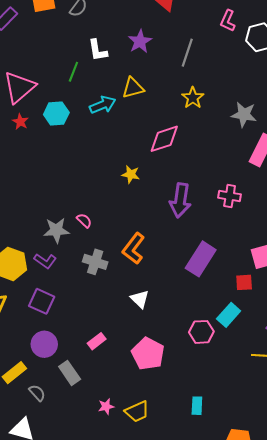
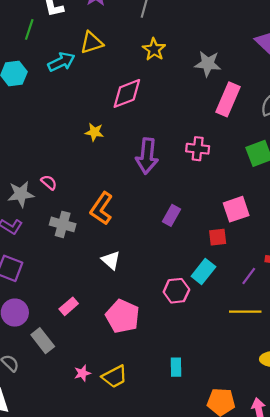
purple rectangle: (201, 259) -> (171, 215), size x0.6

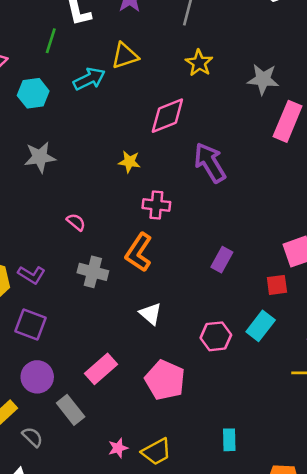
pink cross: (198, 149) -> (156, 205), moved
purple arrow: (147, 156) -> (210, 163), moved, turned 144
gray star: (21, 194) -> (40, 157), moved
pink hexagon: (176, 291) -> (216, 336), moved
pink rectangle: (69, 306) -> (101, 369), size x1.4

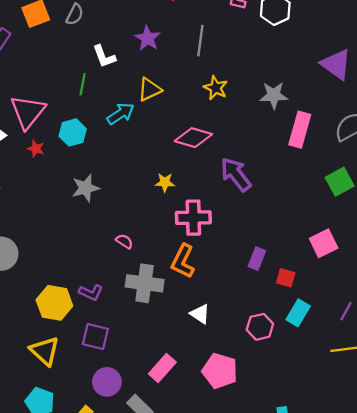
pink diamond: (167, 116) -> (193, 138), turned 45
pink cross: (156, 205) -> (193, 218), size x1.4
gray cross: (93, 272) -> (145, 283), size x1.4
red square: (277, 285) -> (286, 278), moved, turned 30

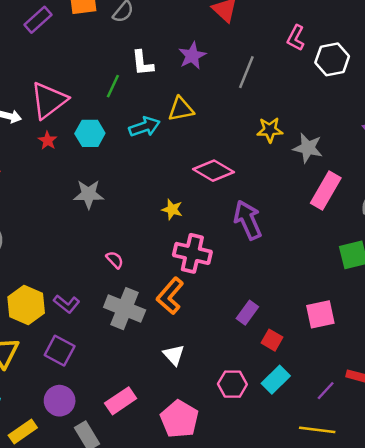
yellow star: (216, 88) -> (270, 130), moved, turned 30

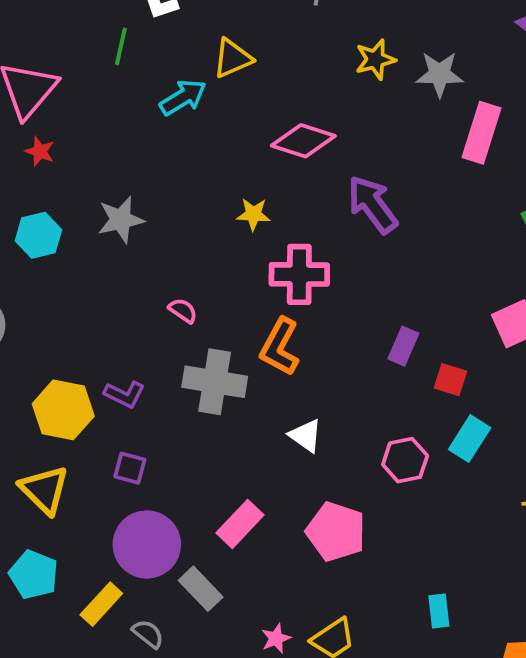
cyan hexagon: (90, 133) -> (38, 235), moved
purple square: (60, 351) -> (130, 468), size x0.7
purple circle: (60, 401) -> (147, 544), size x1.4

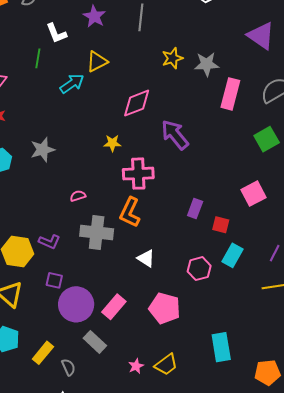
pink diamond: (303, 141) -> (137, 103), turned -36
pink semicircle: (183, 311) -> (78, 196), turned -49
purple circle: (147, 544) -> (76, 304), moved
cyan rectangle: (439, 611) -> (221, 347), size x1.6
gray semicircle: (148, 634) -> (68, 367), turned 30

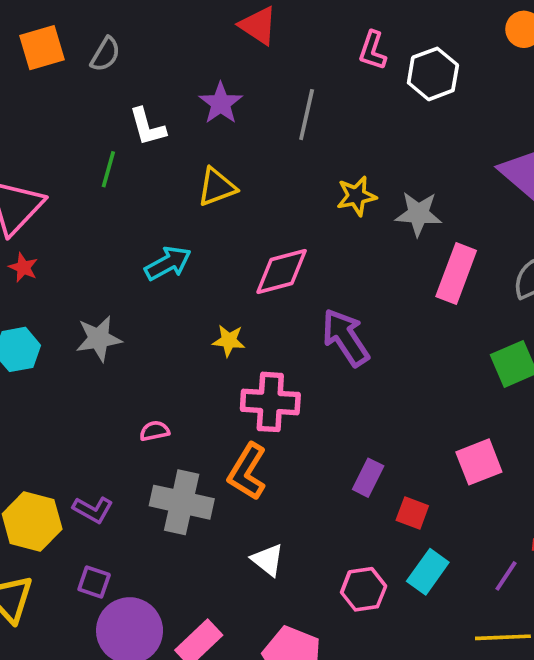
cyan arrow: (72, 83) -> (168, 263), moved

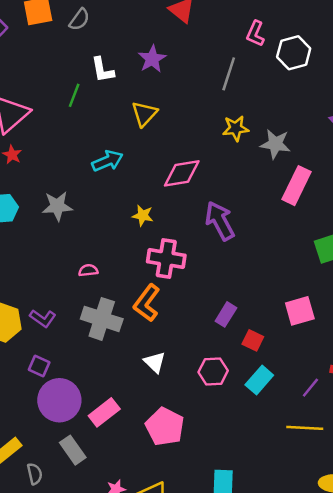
gray line: (307, 115) -> (229, 74), moved
yellow triangle: (217, 187) -> (144, 114), turned -32
pink hexagon: (364, 589) -> (213, 371), moved

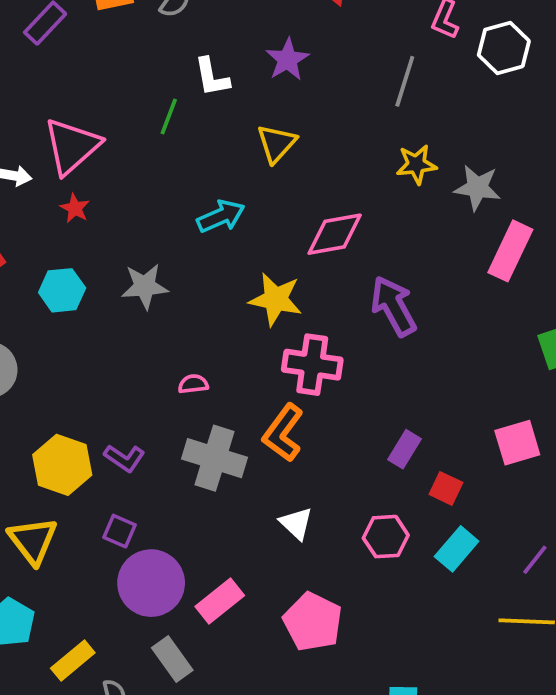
yellow star: (143, 216) -> (276, 299), size x1.6

